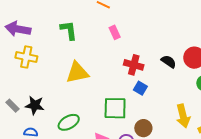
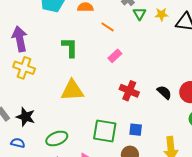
purple arrow: (18, 29) -> (20, 39), turned 60
pink rectangle: (115, 32) -> (115, 56), turned 64
blue square: (140, 88) -> (136, 130), moved, turned -32

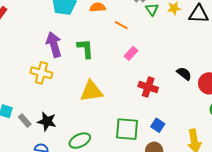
purple arrow: (20, 39) -> (54, 45), moved
black semicircle: (164, 92) -> (184, 74), moved
blue square: (136, 130) -> (158, 125), turned 32

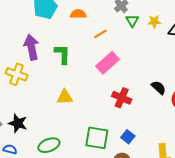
orange line: (121, 25) -> (100, 34), turned -64
pink rectangle: (131, 53) -> (107, 63), size x1.6
yellow triangle: (91, 91) -> (65, 97), size x0.7

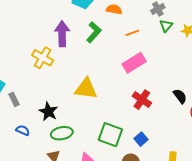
green L-shape: (62, 54) -> (94, 32), moved, turned 30
yellow triangle: (65, 97) -> (86, 89), size x1.4
black star: (18, 123) -> (48, 112), moved

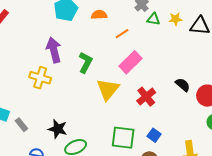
green triangle: (166, 26) -> (153, 19), turned -48
green L-shape: (94, 32) -> (85, 62), moved
yellow triangle: (86, 89) -> (108, 89), moved, turned -45
red cross: (142, 100) -> (146, 97), turned 30

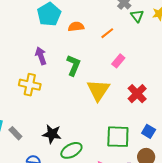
orange semicircle: (99, 15) -> (76, 27), moved
green triangle: (153, 19) -> (137, 16), turned 48
purple arrow: (54, 50) -> (41, 56), size x0.7
pink rectangle: (131, 62) -> (118, 61), size x0.6

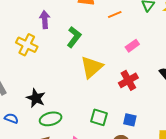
pink rectangle: (118, 61) -> (132, 46), moved
blue square: (149, 131) -> (130, 120), turned -32
green square: (118, 137) -> (99, 117), size x0.7

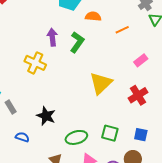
green L-shape: (74, 37) -> (77, 42), moved
green ellipse: (51, 119) -> (76, 137), moved

